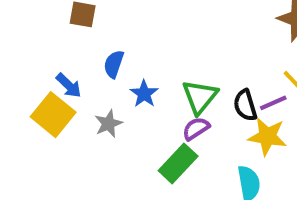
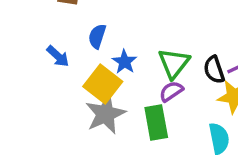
yellow square: (53, 115) -> (103, 84), moved
gray star: (108, 124) -> (105, 114), moved, size x1.6
green rectangle: (178, 163) -> (156, 123), turned -52

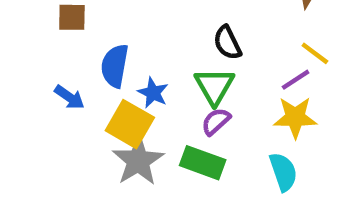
blue semicircle: (97, 36) -> (115, 66), size x1.4
black semicircle: (214, 70) -> (227, 43), moved
green rectangle: (156, 123) -> (203, 163), turned -52

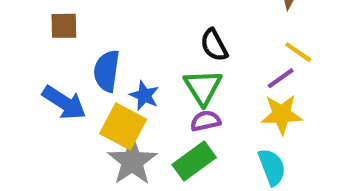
blue arrow: (69, 97) -> (64, 103), size x1.5
purple semicircle: (216, 121) -> (206, 121), turned 32
green rectangle: (203, 163) -> (194, 161), turned -54

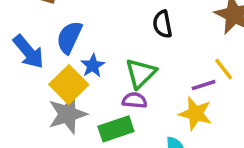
black semicircle: (214, 45) -> (162, 24), moved

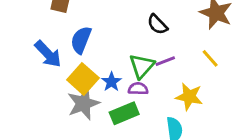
black semicircle: (162, 24) -> (157, 24), turned -30
blue star: (93, 66) -> (111, 82), moved
purple line: (204, 85) -> (165, 61), moved

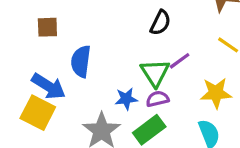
black semicircle: (157, 24) -> (160, 23), turned -95
yellow square: (83, 79) -> (38, 113), moved
blue star: (111, 82) -> (126, 99), turned -30

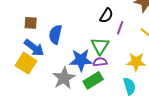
brown square: (47, 27) -> (31, 23), moved
purple line: (180, 61) -> (120, 28), moved, turned -40
blue star: (126, 99) -> (81, 60), size x1.6

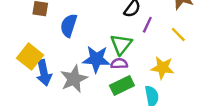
blue arrow: (34, 48) -> (44, 73), moved, turned 35
green rectangle: (93, 80) -> (122, 85), moved

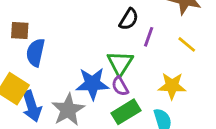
blue semicircle: (69, 25) -> (36, 53), moved
purple semicircle: (119, 64) -> (120, 86), turned -112

